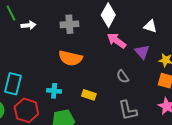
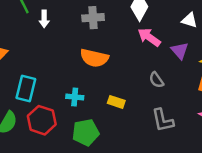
white arrow: (28, 25) -> (44, 19), turned 96

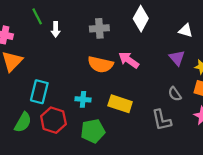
pink arrow: (149, 37) -> (129, 60), moved
gray semicircle: (156, 80) -> (175, 94), moved
yellow rectangle: (116, 102) -> (120, 104), size x1.5

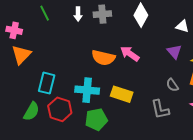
gray cross: (99, 28) -> (102, 14), moved
white arrow: (56, 29) -> (78, 14), moved
cyan cross: (83, 99) -> (87, 90), size x1.6

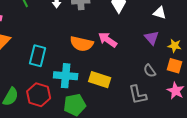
cyan rectangle: (47, 83) -> (38, 56), moved

